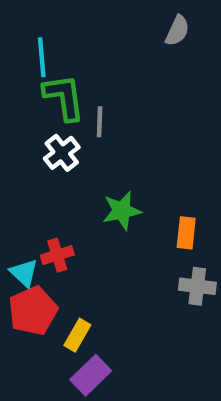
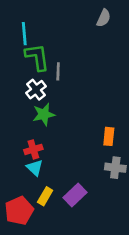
green star: (122, 211) -> (44, 114), moved
cyan triangle: (24, 273) -> (35, 168), moved
red pentagon: (33, 311) -> (19, 211), moved
purple rectangle: (91, 375) -> (75, 195), moved

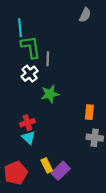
green star: (44, 114) -> (50, 94), moved
purple rectangle: (75, 195) -> (61, 171), moved
yellow rectangle: (45, 196) -> (47, 165), moved, turned -56

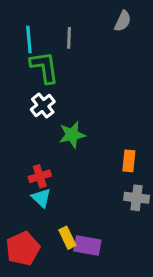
gray line: (48, 59) -> (69, 38), moved
purple rectangle: (61, 171) -> (87, 245), turned 54

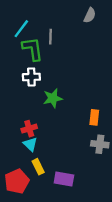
gray line: (69, 38) -> (50, 37), moved
cyan line: (29, 39) -> (21, 29), turned 42
white cross: (43, 106) -> (31, 77), turned 36
yellow rectangle: (67, 238) -> (38, 167), moved

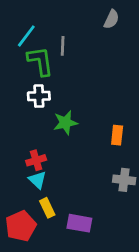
orange rectangle: (94, 117) -> (117, 135), moved

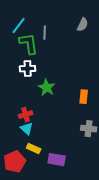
gray semicircle: (111, 19) -> (83, 25), moved
green star: (65, 123) -> (47, 88), turned -30
yellow rectangle: (47, 208) -> (34, 149), turned -40

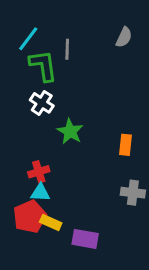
white cross: (28, 69) -> (42, 103), turned 35
cyan triangle: (27, 129) -> (40, 193), turned -40
red pentagon: (15, 162) -> (30, 217), moved

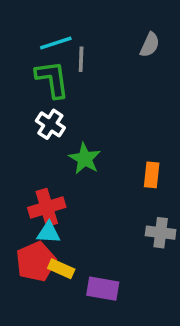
cyan line: (28, 39) -> (56, 43), moved, turned 35
red cross: (39, 172) -> (47, 207), size x1.4

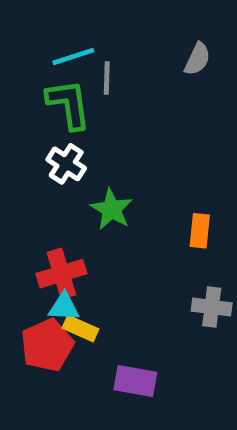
yellow rectangle: (61, 269) -> (80, 328), moved

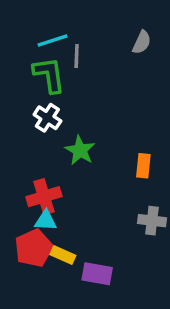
yellow rectangle: (80, 328) -> (63, 255), moved

